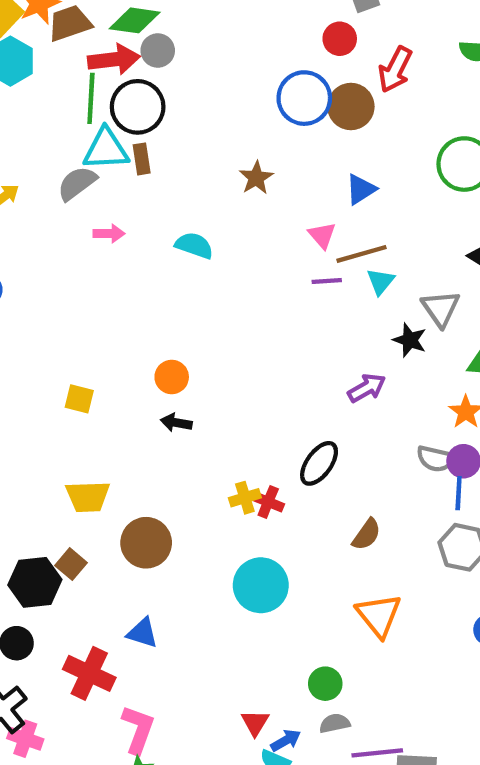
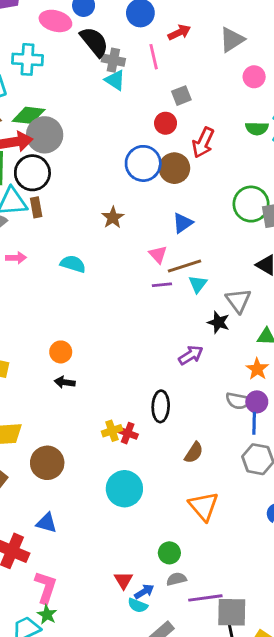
gray circle: (158, 51) -> (45, 135), size x1.6
black ellipse: (319, 463) -> (161, 406), turned -32

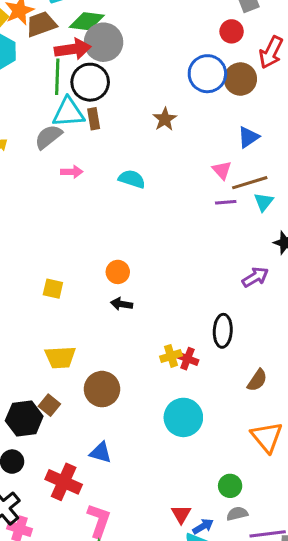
brown star: (113, 218) -> (165, 119), moved

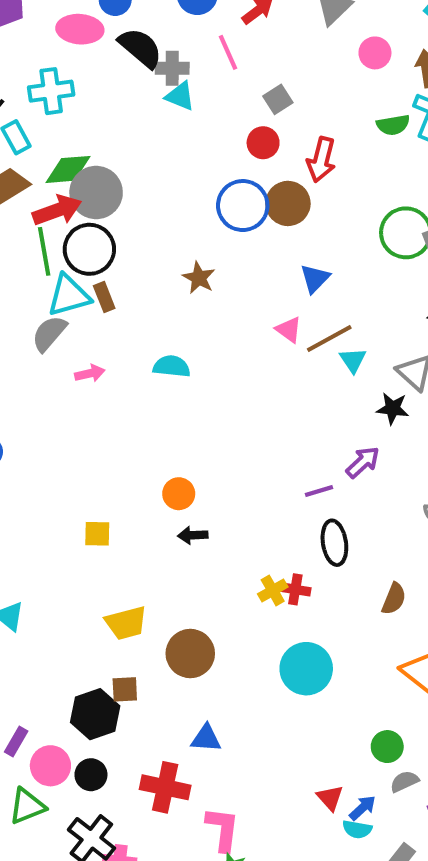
purple line: (226, 202) -> (319, 491), moved
brown square: (49, 405) -> (125, 689), turned -30

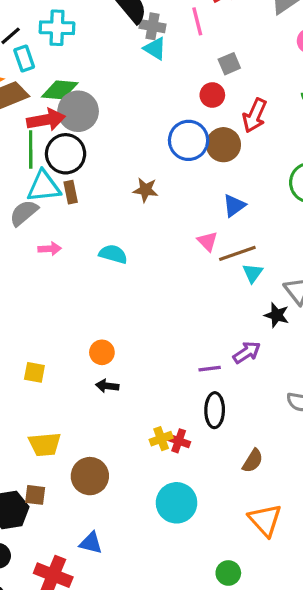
brown star: (199, 278) -> (146, 190), turned -30

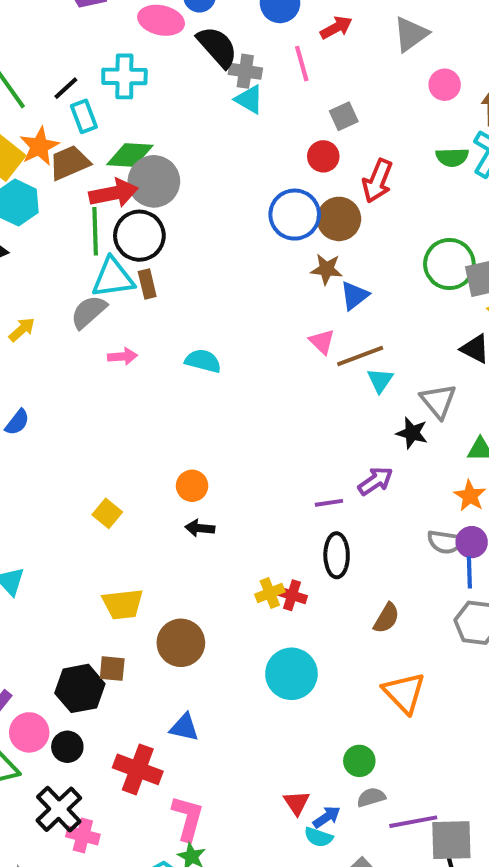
brown star: (146, 190) -> (326, 269), moved
yellow square: (34, 372) -> (107, 513), turned 30

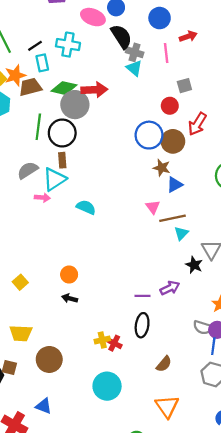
red arrow: (114, 193) -> (94, 90), moved
cyan triangle: (113, 278) -> (54, 179), moved, turned -35

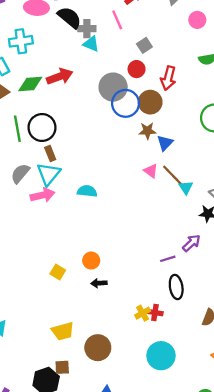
gray circle: (75, 105) -> (113, 87), moved
pink arrow: (42, 198) -> (42, 195), size x1.5
brown line: (172, 218) -> (173, 176), turned 75
yellow square: (20, 282) -> (58, 272), moved

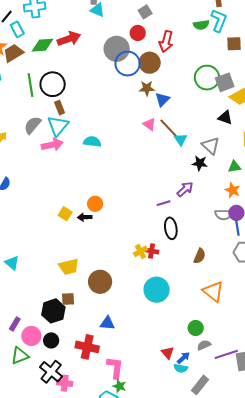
black arrow: (99, 283) -> (85, 217), moved

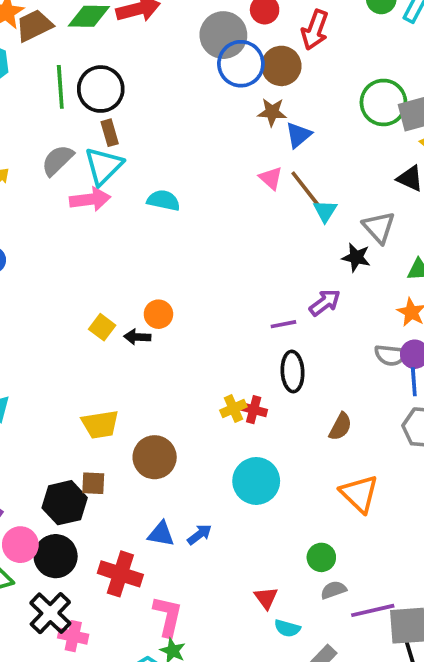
black circle: (51, 340) -> (56, 556), size x1.5
blue arrow: (183, 358) -> (200, 534), moved

